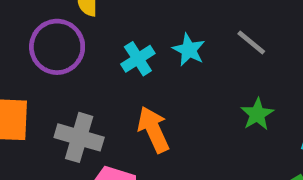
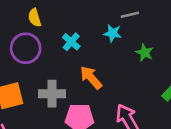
gray line: (251, 42) -> (130, 15), turned -36
cyan star: (189, 50) -> (113, 33), moved

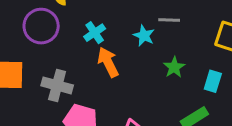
orange arrow: (91, 78) -> (108, 62), moved

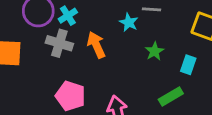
cyan cross: (95, 33) -> (68, 16), moved
gray cross: (57, 85) -> (59, 43), moved

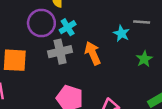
gray cross: (59, 43) -> (60, 52), turned -30

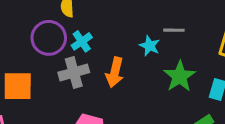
orange arrow: (93, 53) -> (115, 72), turned -140
green star: (144, 59) -> (180, 76), size x1.5

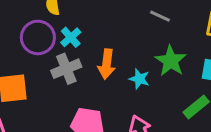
gray line: (174, 30) -> (160, 16), turned 30
cyan star: (150, 46) -> (139, 79), moved

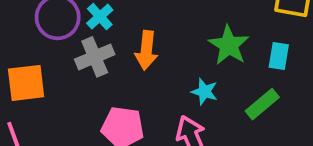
cyan star: (139, 79) -> (205, 92), moved

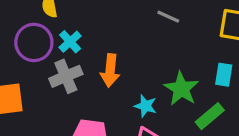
green star: (229, 45) -> (181, 89), moved
cyan star: (205, 92) -> (145, 106), moved

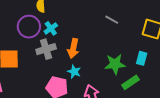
green star: (181, 89) -> (115, 64), turned 30
cyan star: (145, 106) -> (74, 72), moved

